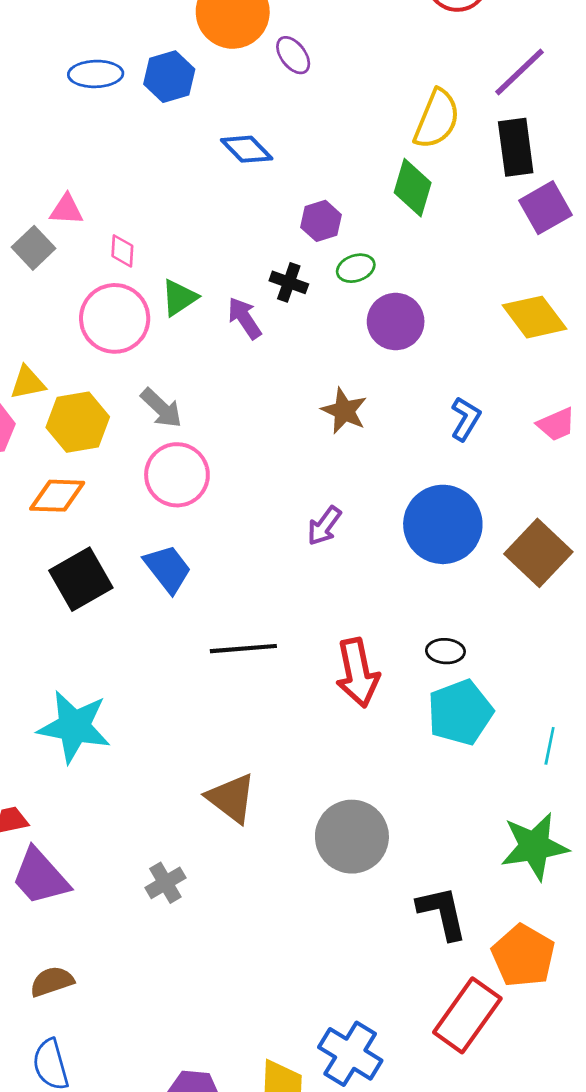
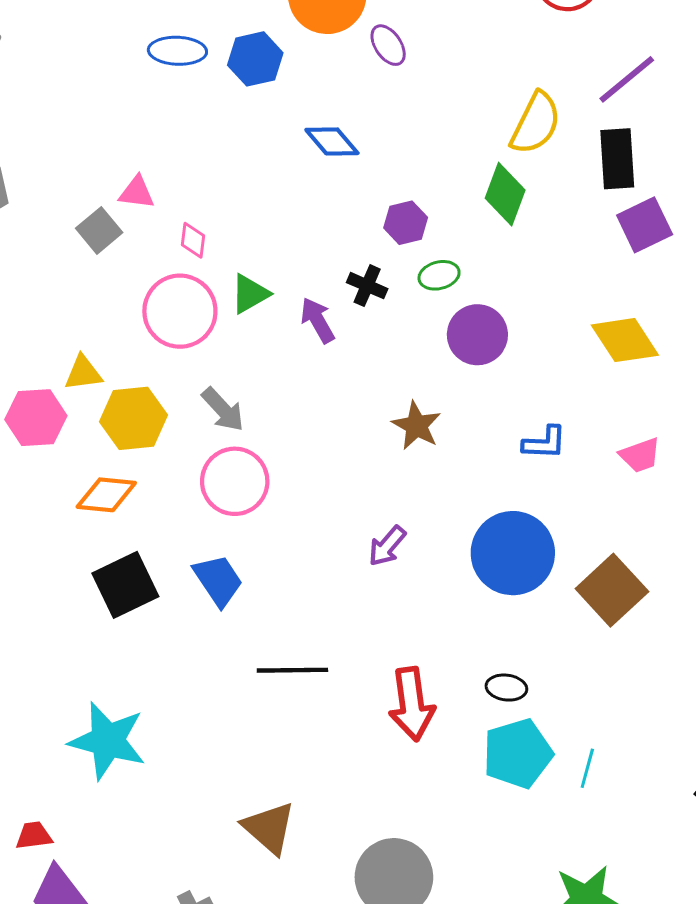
blue L-shape: (466, 419) -> (545, 443), turned 57
cyan line: (550, 746) -> (587, 768), moved

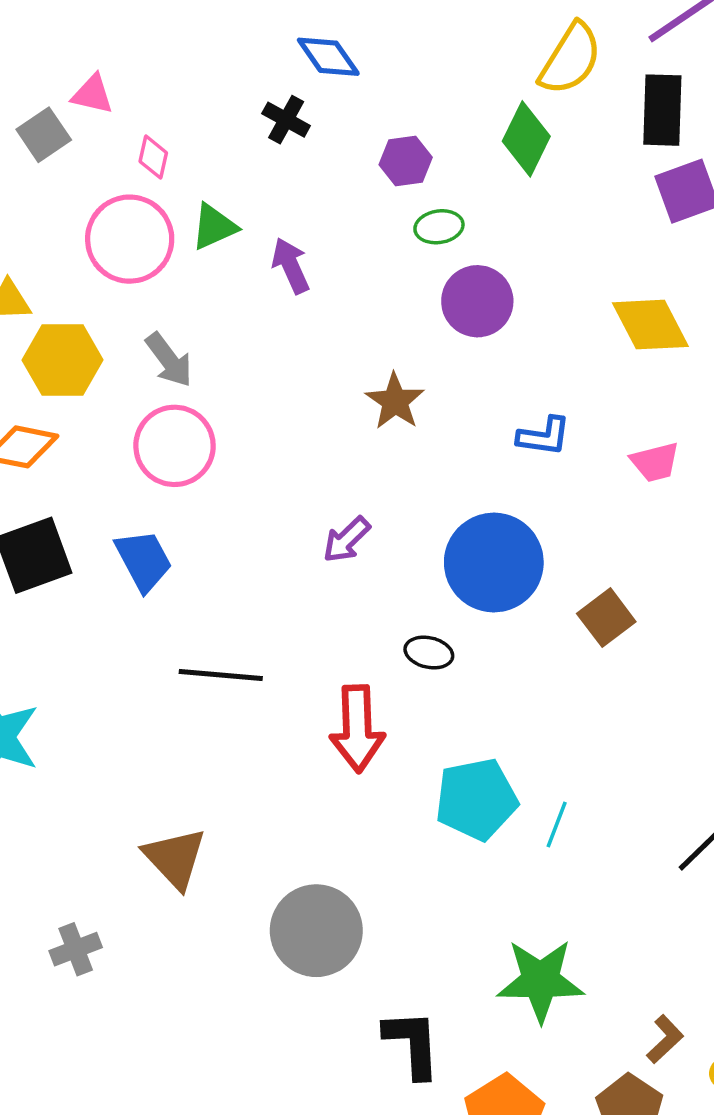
black cross: (367, 286) -> (286, 120), moved
brown square: (612, 590) -> (606, 618), size x0.7
black ellipse: (506, 688) -> (429, 653), moved

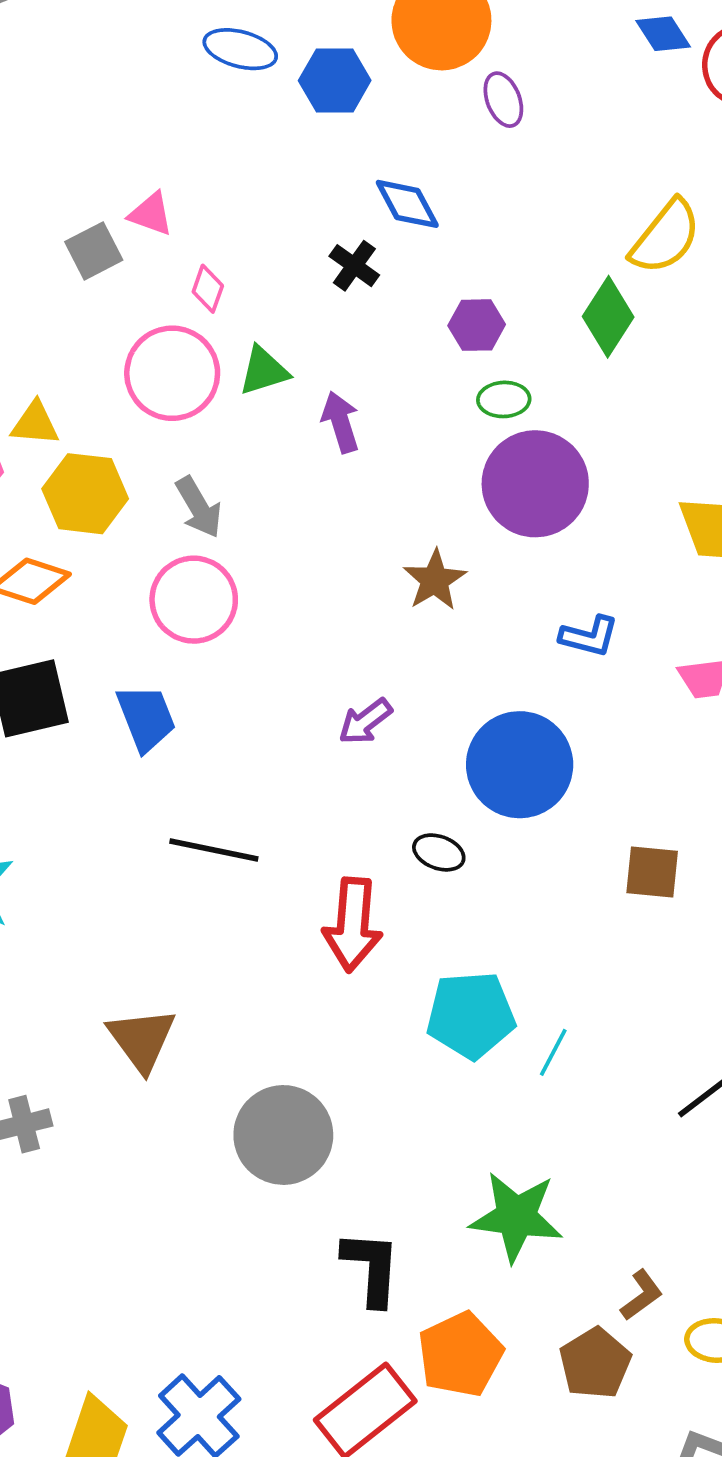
purple circle: (477, 301) -> (535, 484), size x1.4
brown square: (606, 618) -> (652, 872), moved, turned 36

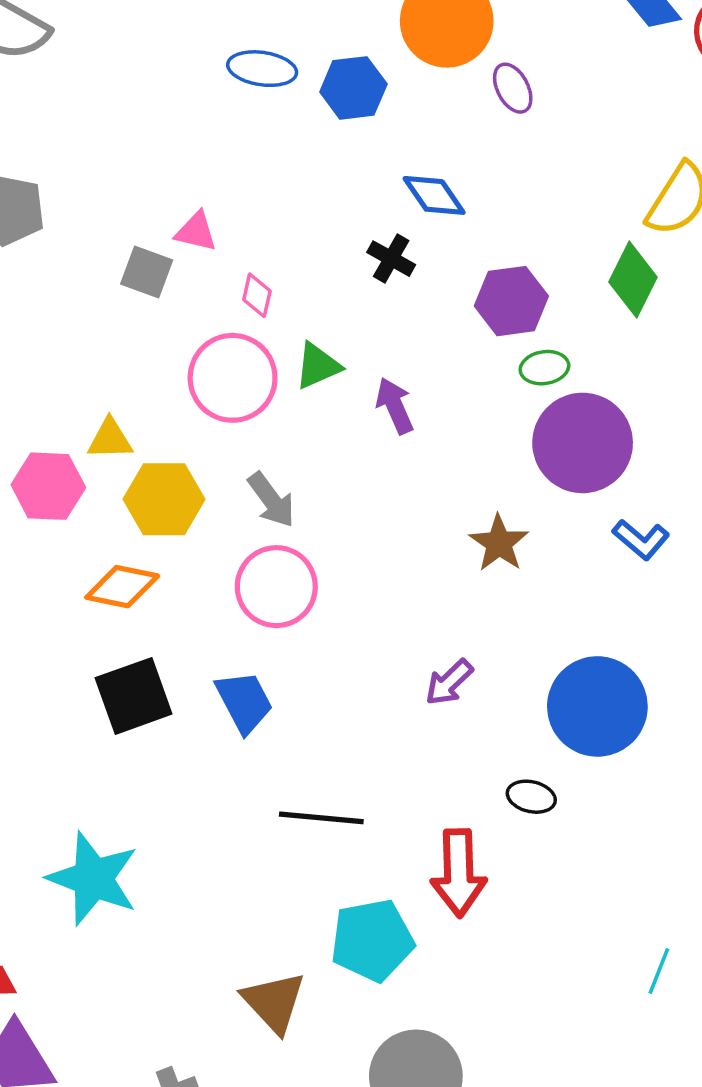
gray square: (94, 251) -> (147, 272), turned -36
purple hexagon: (477, 325) -> (511, 301), size x1.4
blue L-shape: (589, 636) -> (641, 539), moved, turned 32
cyan pentagon: (471, 1015) -> (372, 940), moved

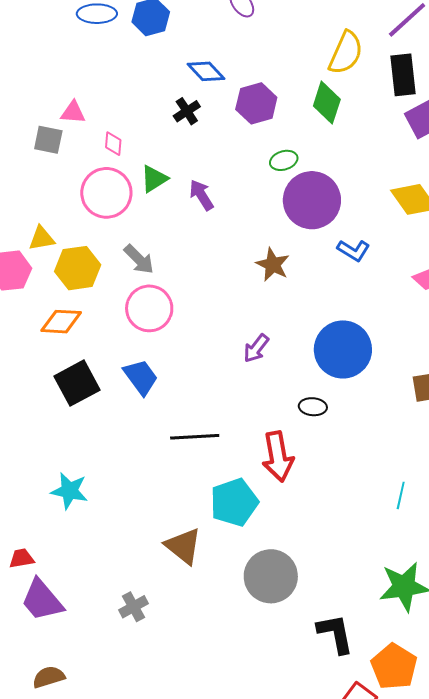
black cross: (391, 259) -> (187, 111), turned 36
purple hexagon: (511, 301) -> (256, 103), moved
cyan star: (93, 879) -> (69, 491), size x0.7

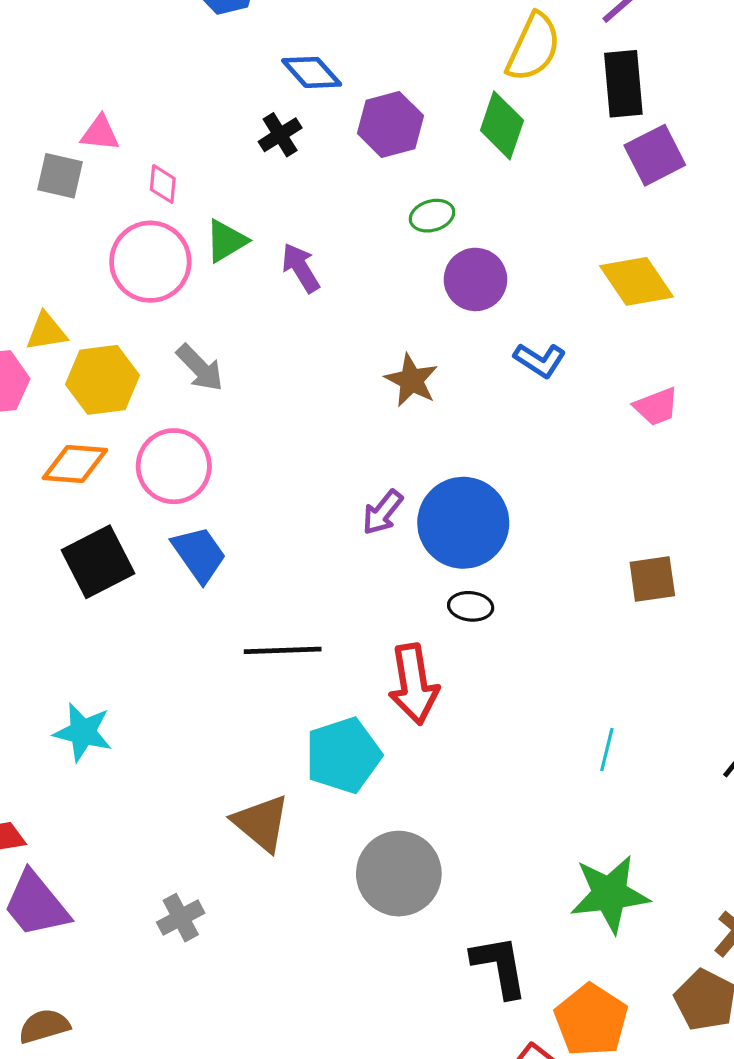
purple circle: (312, 200) -> (475, 279), size x0.7
pink circle: (149, 308) -> (174, 466), moved
blue circle: (343, 349) -> (463, 523), moved

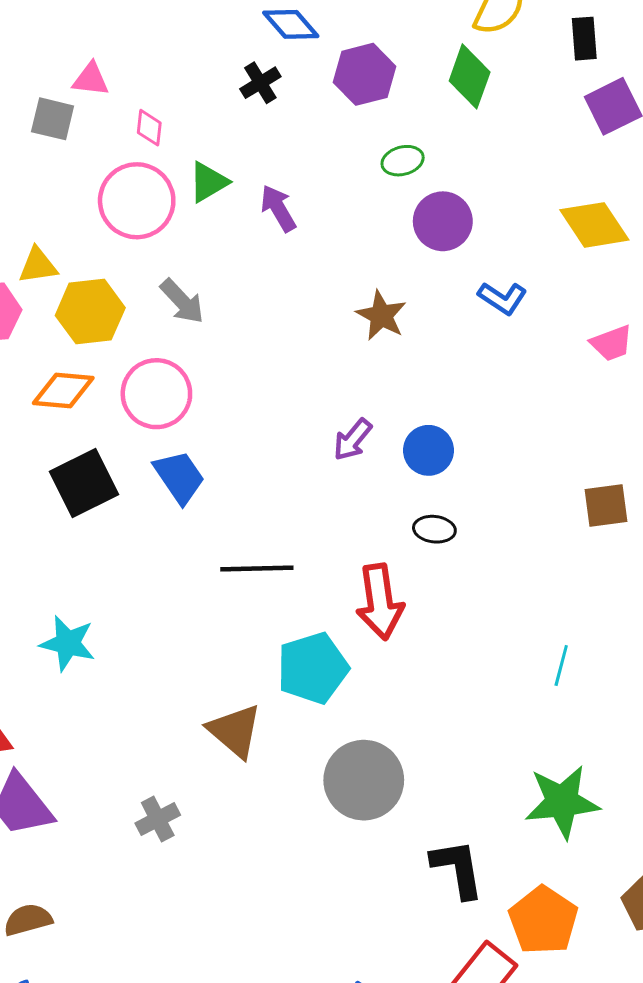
black rectangle: (623, 84) -> (584, 39), size x0.7
blue circle: (463, 523) -> (428, 450), size x0.6

